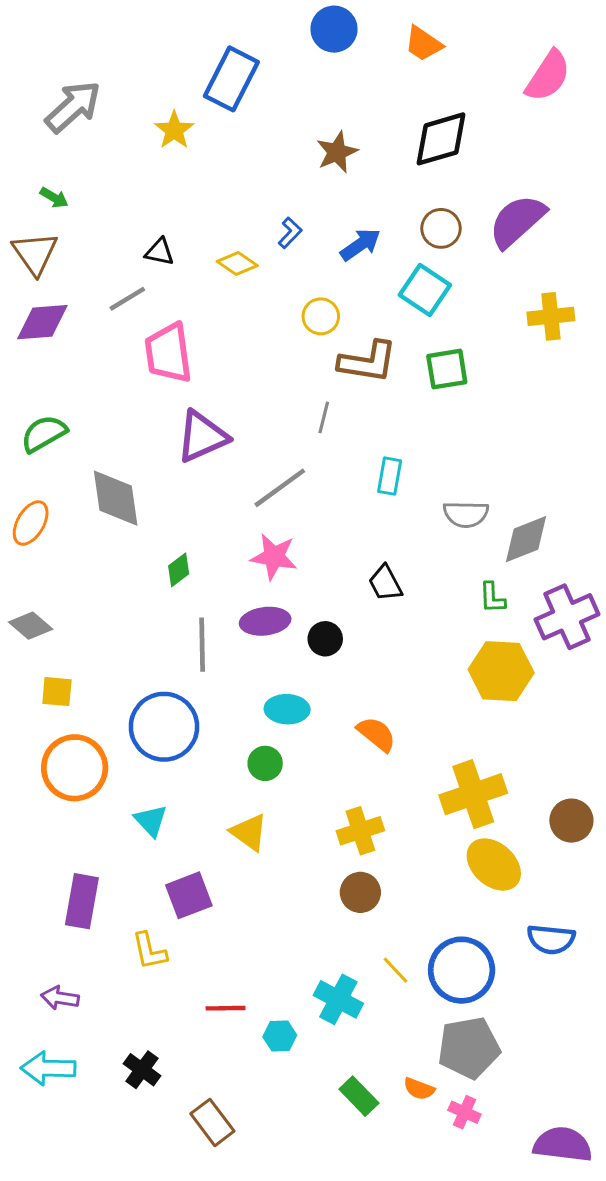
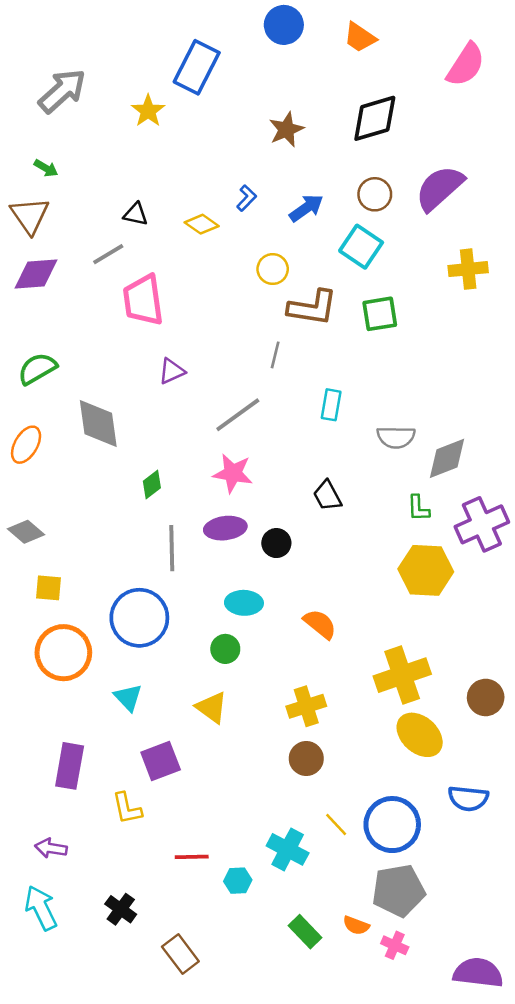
purple triangle: (202, 437) -> (172, 371), size x0.6
cyan arrow: (48, 1068) -> (41, 908), turned 63

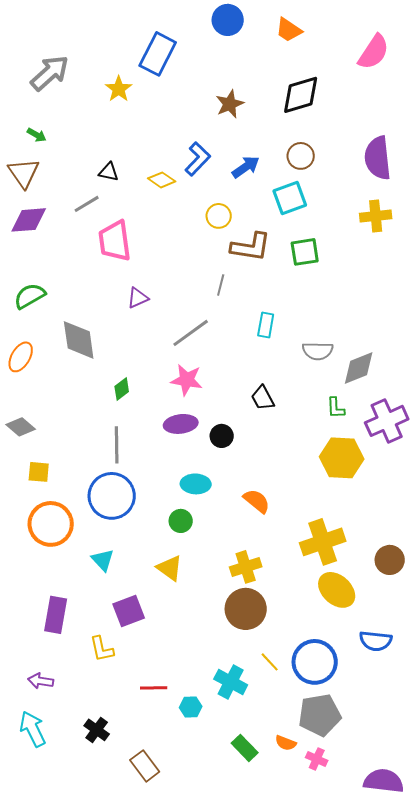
purple semicircle: (440, 188) -> (378, 158), moved, turned -54
blue L-shape: (246, 198) -> (198, 159), size x1.6
cyan square: (361, 247) -> (290, 198), turned 36
gray line: (172, 548) -> (117, 445), moved
brown circle: (306, 759) -> (246, 609), size x1.5

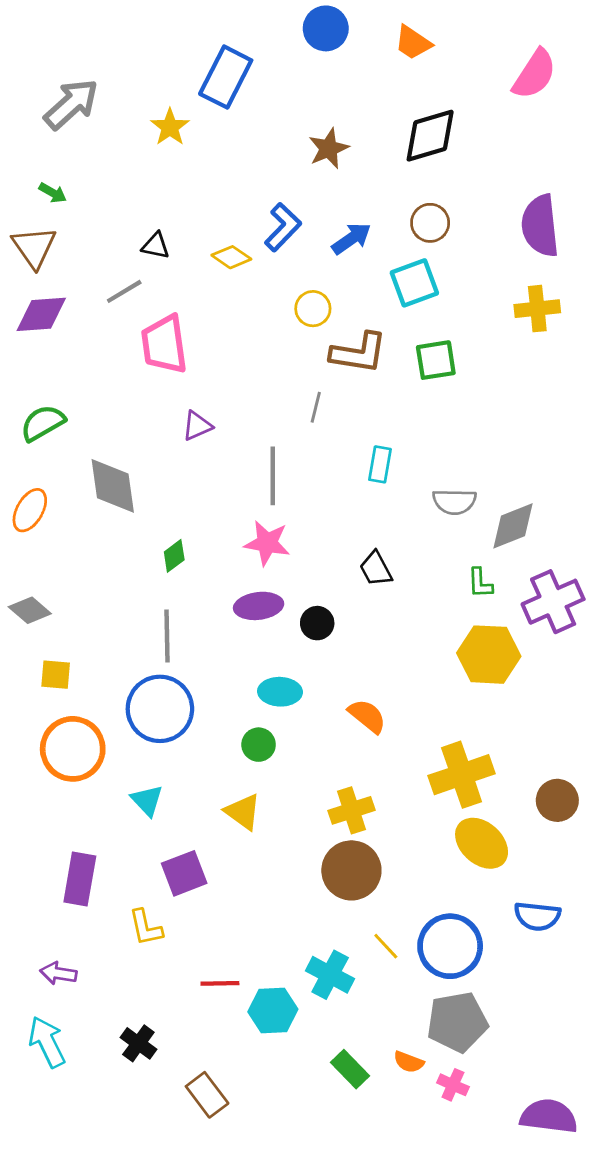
gray line: (191, 333) -> (273, 476), turned -54
cyan hexagon: (191, 707) -> (273, 1010), size x1.5

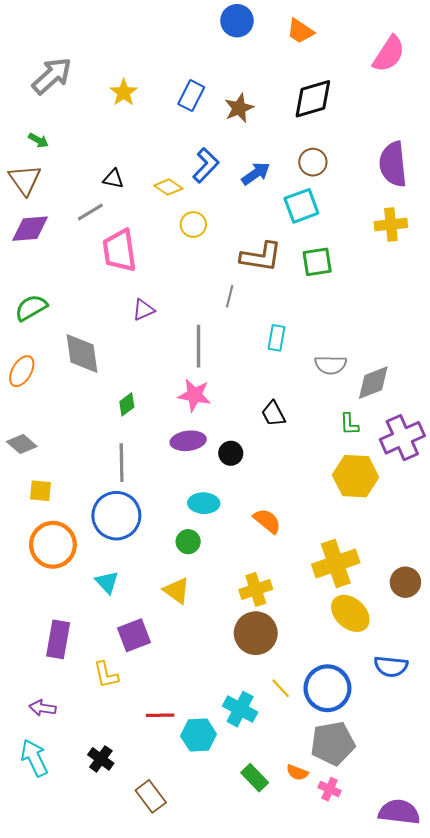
blue rectangle: (226, 77) -> (191, 96), moved, size x0.7
yellow circle: (313, 309) -> (193, 225), moved

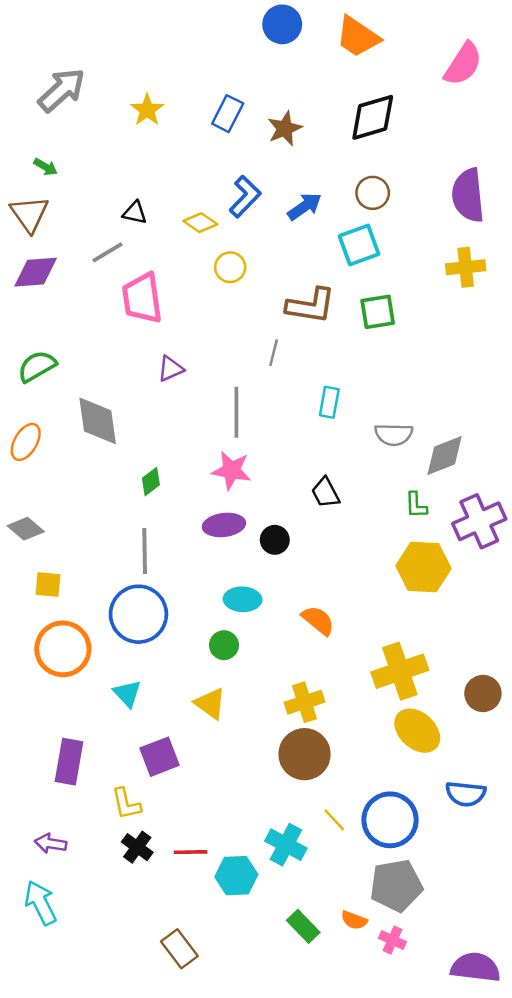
orange trapezoid: (300, 31) -> (358, 37), size x1.4
black cross: (101, 759) -> (137, 847), moved

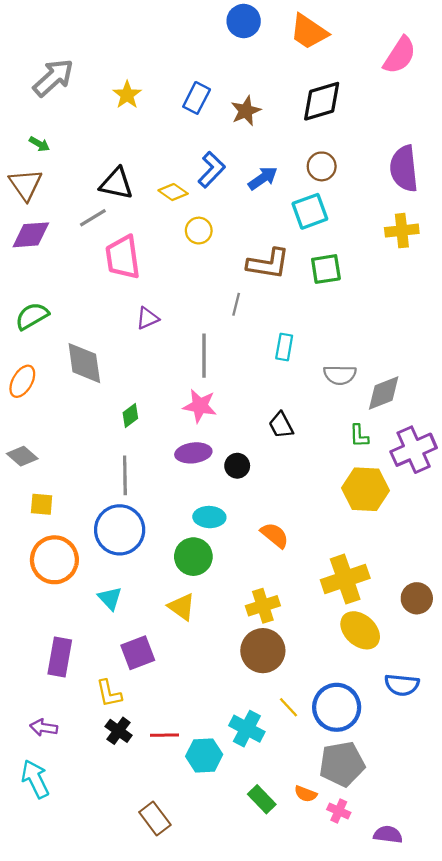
black triangle: (135, 213) -> (116, 184), size x1.6
green circle: (224, 645) -> (193, 557), size x1.5
purple semicircle: (476, 967) -> (388, 835), moved, size x0.7

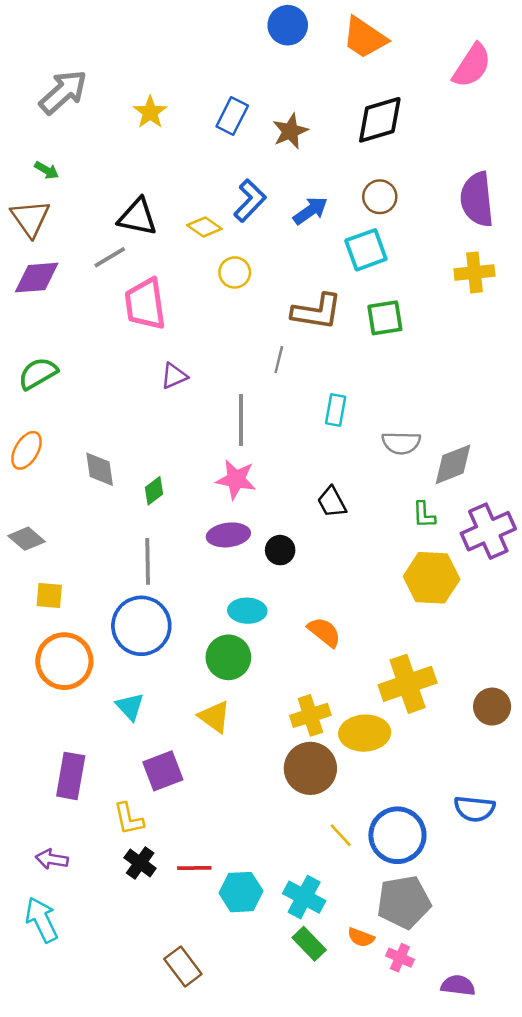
gray diamond: (84, 363) -> (100, 469), moved, size x0.7
yellow ellipse: (360, 630) -> (365, 733), moved, turned -45
cyan cross: (247, 729) -> (304, 897), moved

